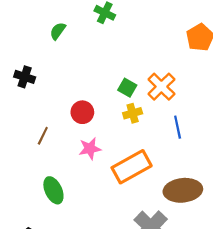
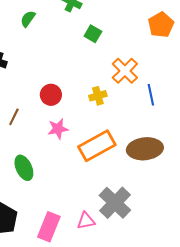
green square: (127, 88) -> (93, 34), moved
blue line: (178, 127) -> (151, 95), moved
brown ellipse: (183, 190) -> (145, 149), moved

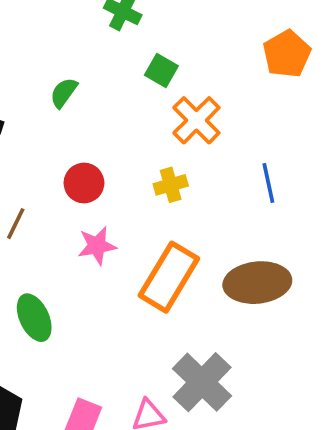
green semicircle: (28, 19) -> (64, 93), moved
orange cross: (125, 71) -> (196, 120), moved
orange rectangle: (97, 146) -> (169, 277), turned -30

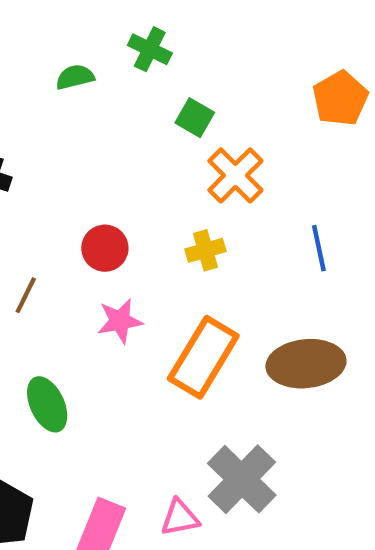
green semicircle: (64, 93) -> (75, 77), moved, turned 40

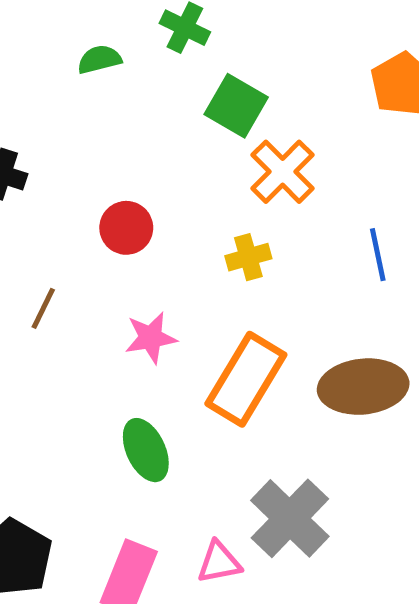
green square: (195, 118) -> (236, 106), size x1.4
red circle: (105, 248) -> (126, 228), moved
green ellipse: (47, 404) -> (146, 450), moved

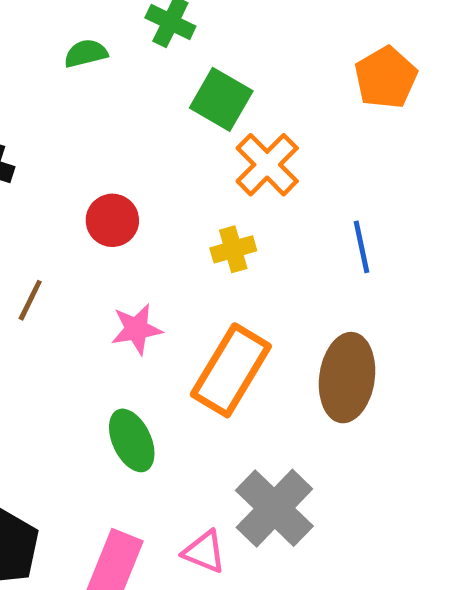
brown ellipse: (363, 387) -> (347, 378), turned -76
pink triangle: (219, 562) -> (204, 552), turned 33

